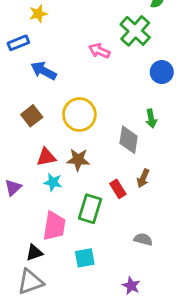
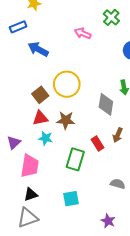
green cross: (135, 31) -> (111, 17), size x0.7
brown square: (32, 116) -> (40, 95), moved
pink trapezoid: (54, 226) -> (30, 166), moved

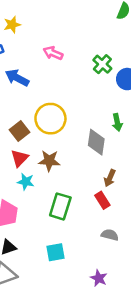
green cross: (111, 17) -> (102, 64), moved
pink arrow: (83, 33) -> (53, 53), moved
red triangle: (40, 118) -> (20, 158), turned -35
red rectangle: (98, 144) -> (102, 200), moved

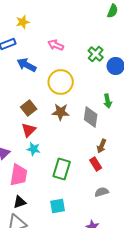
yellow circle: (50, 119) -> (61, 82), moved
brown star: (49, 161) -> (61, 112), moved
gray semicircle: (110, 235) -> (102, 192), turned -32

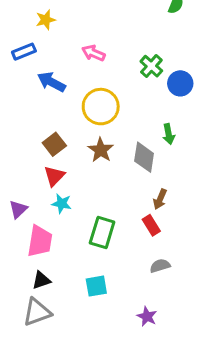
brown star: (61, 112) -> (101, 150), turned 30

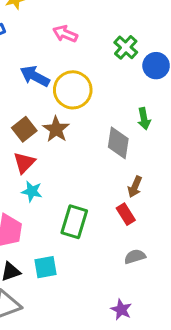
blue arrow: (51, 82) -> (35, 76), moved
brown star: (101, 150) -> (56, 129), moved
cyan square: (96, 286) -> (45, 267), moved

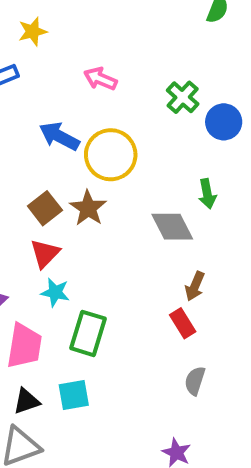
gray diamond: (118, 143) -> (172, 227), turned -36
green rectangle: (74, 222) -> (88, 333), moved
gray semicircle: (135, 257) -> (195, 381), turned -55

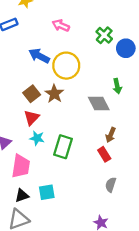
green rectangle: (88, 333) -> (63, 147), moved

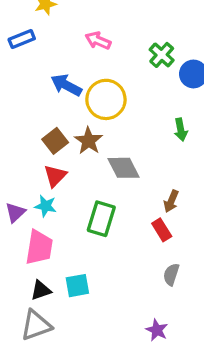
gray diamond: (99, 103) -> (123, 168), moved
cyan star: (37, 138) -> (46, 206), moved

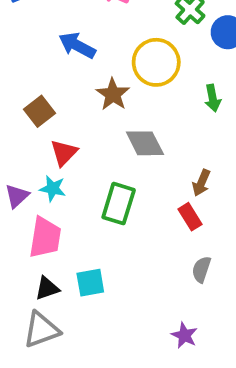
yellow circle: (106, 99) -> (156, 62), moved
brown square: (55, 141) -> (39, 111), moved
brown star: (88, 141) -> (113, 94), moved

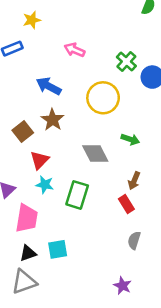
brown star: (113, 94) -> (52, 120), moved
green arrow: (213, 98) -> (130, 139), moved, turned -60
cyan star: (53, 188) -> (45, 185), moved

